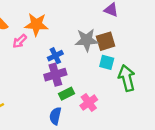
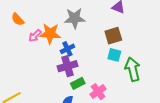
orange star: (36, 24) -> (50, 34), moved
gray star: (87, 40) -> (75, 18), moved

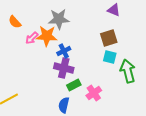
gray star: (75, 18) -> (59, 19), moved
purple cross: (67, 66) -> (64, 68), turned 30

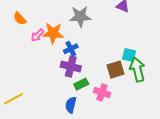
gray star: (59, 19) -> (80, 16), moved
brown square: (109, 38) -> (116, 70), moved
cyan square: (110, 57) -> (129, 55), moved
pink cross: (94, 93) -> (102, 92), turned -35

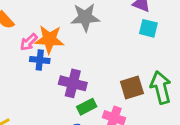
blue cross: (71, 49) -> (40, 60), moved, turned 32
cyan square: (129, 55) -> (148, 28), moved

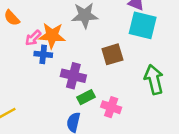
cyan square: (148, 28) -> (143, 25), size x1.6
brown square: (132, 87) -> (112, 54), moved

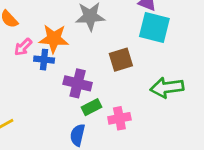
pink arrow: (33, 38) -> (23, 47), moved
green arrow: (154, 80) -> (167, 88), turned -84
pink cross: (111, 107) -> (119, 118), turned -30

